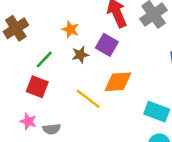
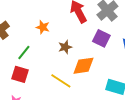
purple square: (107, 45) -> (101, 38), moved
brown star: (80, 55) -> (65, 47), moved

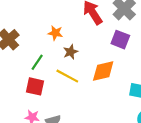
brown star: (65, 47) -> (71, 52), moved
yellow line: (61, 81) -> (67, 76), moved

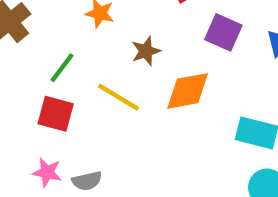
brown star: (71, 52) -> (146, 51), moved

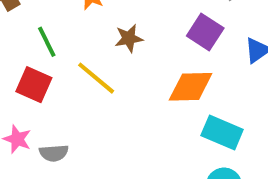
green line: (62, 68) -> (47, 42), turned -72
orange diamond: (188, 91) -> (191, 87), moved

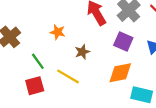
red square: (34, 85) -> (35, 86), turned -30

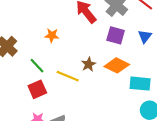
brown star: (82, 52) -> (89, 64), moved
orange diamond: (120, 73) -> (117, 65), turned 45

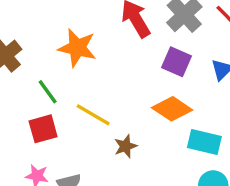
orange star: (52, 35) -> (77, 48), size x1.6
brown star: (89, 64) -> (125, 146), moved

